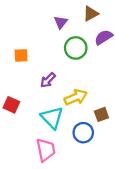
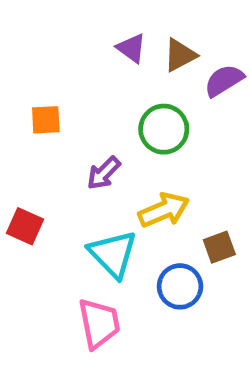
brown triangle: (91, 14) -> (180, 55), moved
purple triangle: (61, 22) -> (131, 48), turned -32
green circle: (76, 48) -> (164, 129), moved

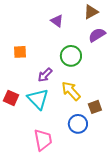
brown triangle: (180, 55) -> (91, 12), moved
yellow arrow: (164, 210) -> (71, 91), turned -110
cyan triangle: (113, 254) -> (38, 99), moved

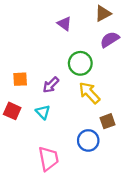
orange square: (20, 52) -> (20, 79), moved
yellow arrow: (71, 91) -> (89, 93), moved
cyan triangle: (38, 99) -> (43, 112), size x0.6

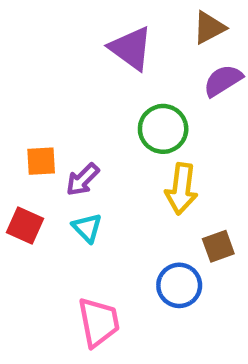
purple triangle: (64, 24) -> (131, 48), size x1.5
purple arrow: (51, 85) -> (83, 180), moved
yellow arrow: (89, 93) -> (181, 189), turned -130

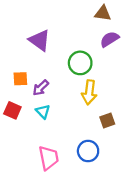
brown triangle: (209, 28) -> (103, 13), turned 36
purple triangle: (131, 48) -> (40, 40), moved
blue circle: (179, 285) -> (88, 151), moved

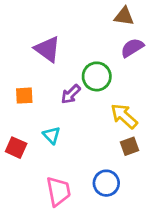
purple arrow: (41, 88) -> (71, 94), moved
yellow arrow: (89, 92) -> (124, 116), moved, turned 125
red square: (12, 110) -> (16, 148), moved

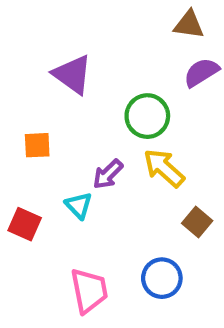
purple arrow: (71, 94) -> (108, 174), moved
yellow arrow: (124, 116) -> (164, 168), moved
brown square: (130, 146) -> (197, 222), turned -30

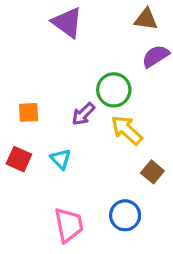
purple triangle: (72, 74) -> (67, 22), moved
purple arrow: (108, 174) -> (83, 114), moved
red square: (25, 224) -> (19, 159), moved

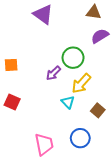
orange square: (29, 112) -> (11, 65), moved
yellow arrow: (127, 130) -> (81, 83), turned -90
cyan triangle: (61, 159) -> (68, 102), moved

